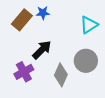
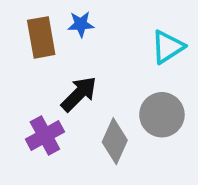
brown rectangle: (22, 20) -> (41, 37), turned -50

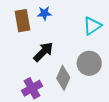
purple cross: (45, 135) -> (32, 88), moved

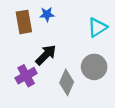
purple cross: (32, 88) -> (26, 76), moved

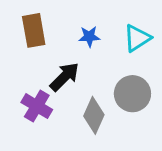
blue star: (47, 14) -> (89, 37), moved
purple cross: (26, 76) -> (37, 106), turned -30

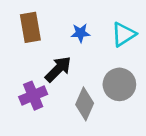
purple cross: (37, 106) -> (33, 96), turned 36

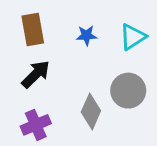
black arrow: (58, 69) -> (36, 74), moved
purple cross: (33, 96) -> (36, 125), moved

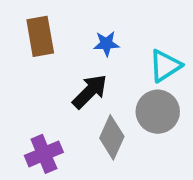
cyan triangle: (133, 37) -> (165, 66), moved
black arrow: (36, 74) -> (90, 91), moved

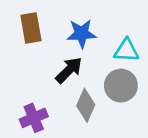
blue star: (106, 44) -> (82, 34), size x1.5
cyan triangle: (165, 66) -> (126, 50), turned 36

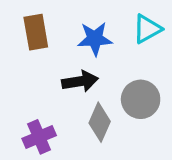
cyan triangle: (126, 50) -> (147, 29), moved, turned -32
black arrow: (69, 70) -> (80, 81), turned 36

